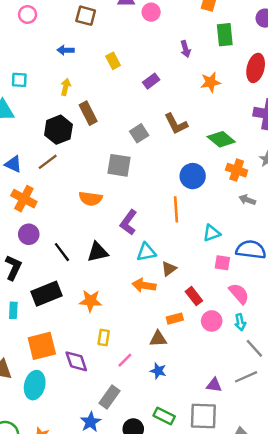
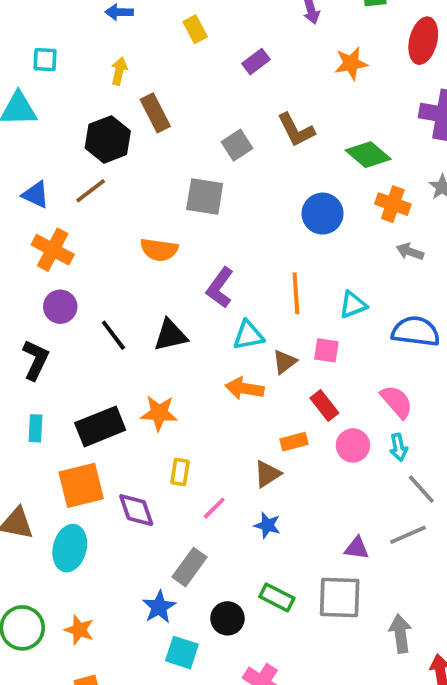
orange line: (176, 209) -> (296, 293), moved
pink square: (222, 263) -> (326, 350), moved
black rectangle: (47, 294) -> (100, 426), moved
brown triangle: (158, 339) -> (267, 474), turned -30

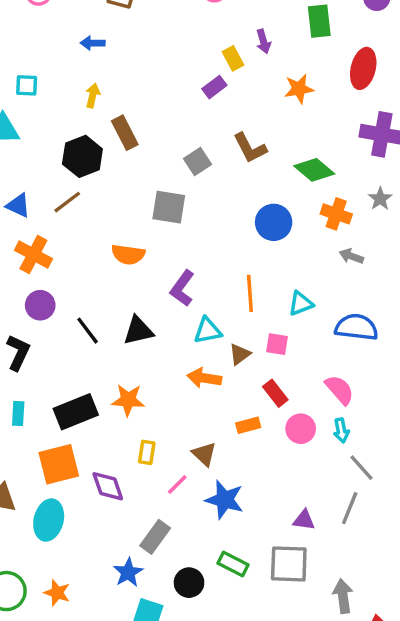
yellow rectangle: (195, 29) -> (233, 58), moved
brown triangle: (267, 474) -> (204, 454), moved, turned -44
blue star: (267, 525) -> (225, 500), size x1.6
gray line: (408, 535) -> (350, 508), turned -44

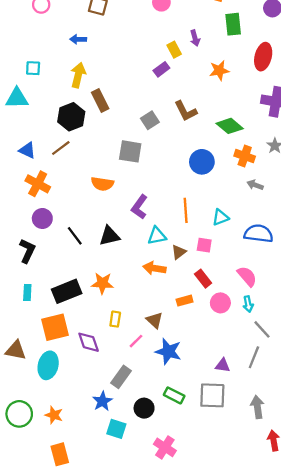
yellow arrow: (93, 96) -> (78, 75), size x1.5
gray arrow: (343, 596) -> (257, 407), moved

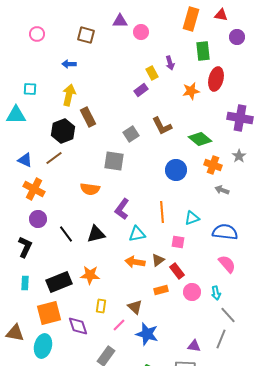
red ellipse: (263, 57) -> (216, 79), moved
brown triangle: (179, 252) -> (158, 260), moved
pink semicircle: (247, 276) -> (227, 264), moved

